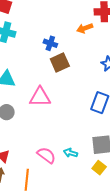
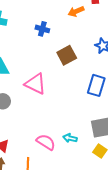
brown square: (60, 63) -> (67, 55), moved
pink triangle: (40, 97) -> (35, 84), turned 30

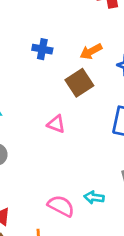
orange arrow: (76, 11) -> (91, 51), moved
pink triangle: (35, 84) -> (56, 124), moved, size x0.6

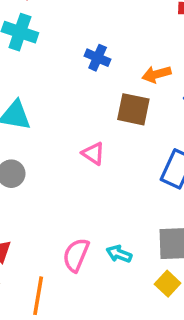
brown square: (79, 83) -> (133, 109), turned 32
pink semicircle: (61, 206) -> (76, 255), turned -108

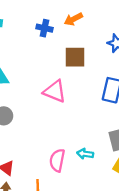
orange arrow: (156, 74) -> (73, 19), moved
pink triangle: (93, 153) -> (55, 91), size x1.5

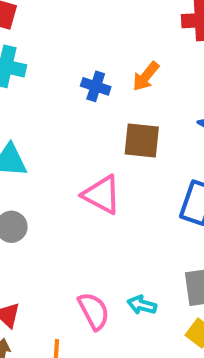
orange arrow: (73, 19) -> (146, 76), turned -30
pink semicircle: (57, 160) -> (94, 311), turned 135

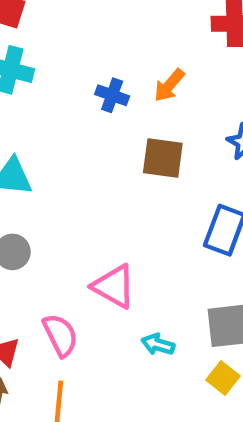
pink triangle: (102, 195) -> (114, 286), moved
pink semicircle: (94, 311) -> (60, 335), moved

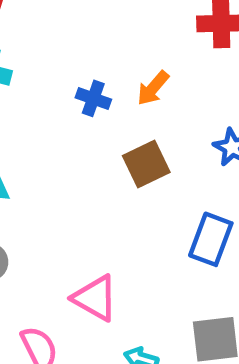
brown square: (163, 158) -> (146, 164), turned -33

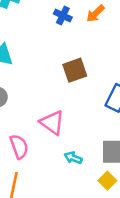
brown square: (146, 164) -> (75, 70), moved

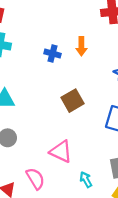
orange arrow: (95, 14) -> (81, 46), turned -36
cyan arrow: (73, 158) -> (86, 180), turned 49

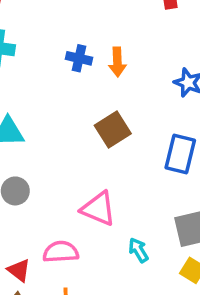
orange arrow: (81, 46) -> (117, 62), moved
pink semicircle: (35, 179) -> (61, 252), turned -60

